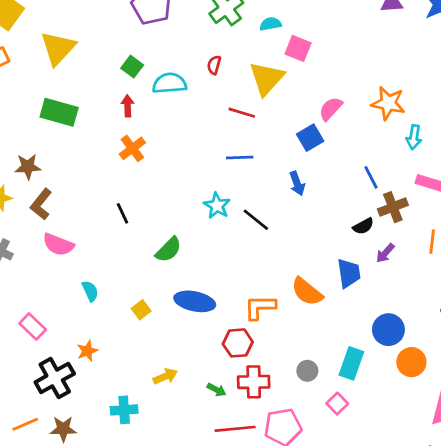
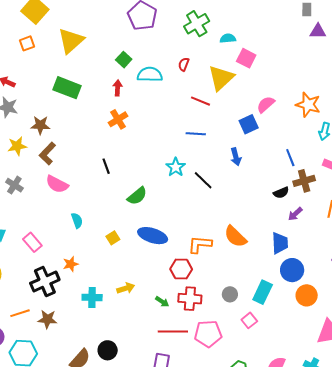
blue trapezoid: (349, 273) -> (280, 243), moved
cyan cross: (124, 410) -> (92, 297), moved

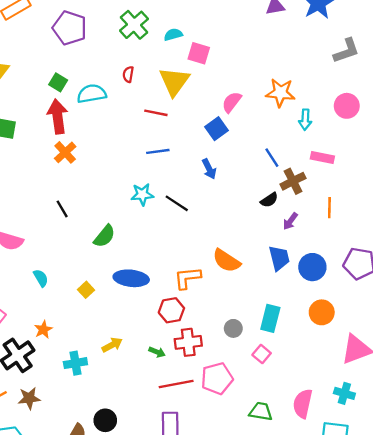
red arrow: (118, 88) -> (58, 116), size x1.8
cyan star: (176, 167) -> (142, 194), turned -30
blue circle: (292, 270) -> (312, 267), moved

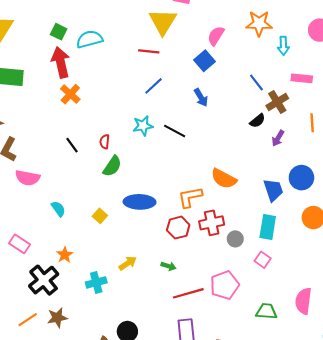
red semicircle: (128, 74) -> (105, 142), moved
blue line: (158, 151) -> (153, 86), turned -30
blue trapezoid: (279, 258) -> (273, 190), moved
red cross: (188, 342) -> (212, 223), moved

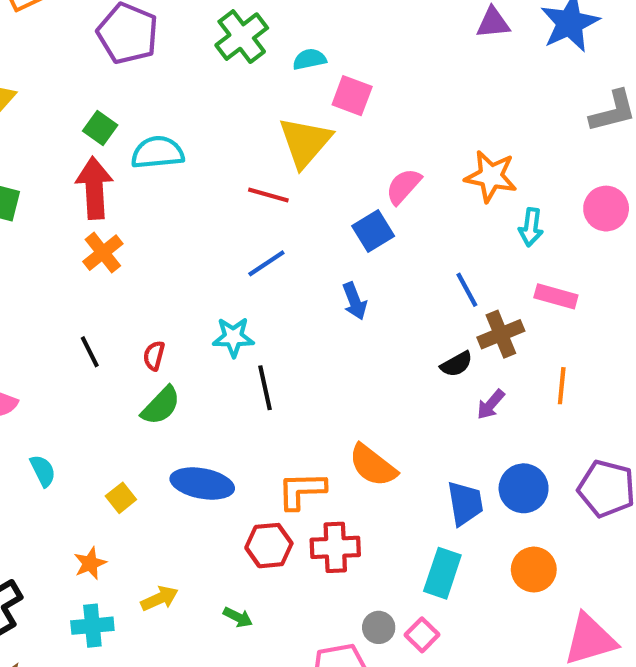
black line: (175, 131) -> (265, 388), moved, turned 40
gray circle: (235, 239) -> (379, 627), moved
orange star: (65, 255) -> (90, 563), moved

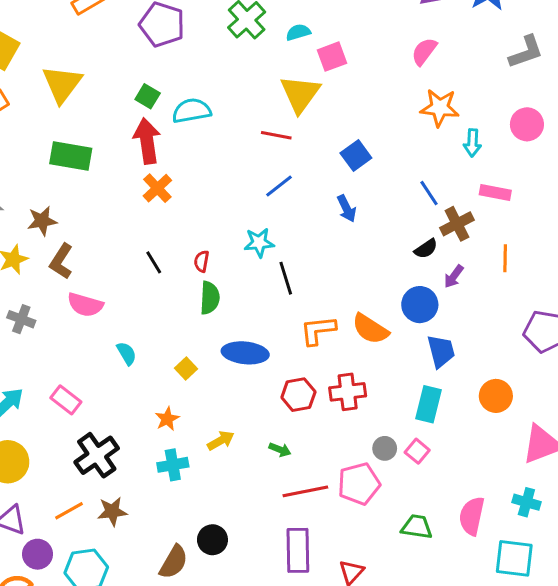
pink square: (352, 96) -> (332, 57), turned -36
pink semicircle: (403, 186) -> (424, 51), moved
green semicircle: (161, 406) -> (210, 298), turned -36
blue circle: (524, 488) -> (420, 305), moved
orange L-shape: (302, 490) -> (318, 330), moved

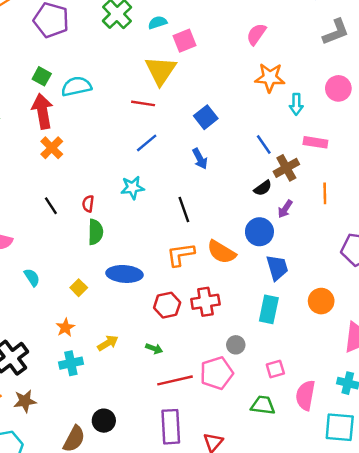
black line: (286, 278) -> (184, 210), moved
pink square: (417, 451) -> (275, 369), moved, turned 36

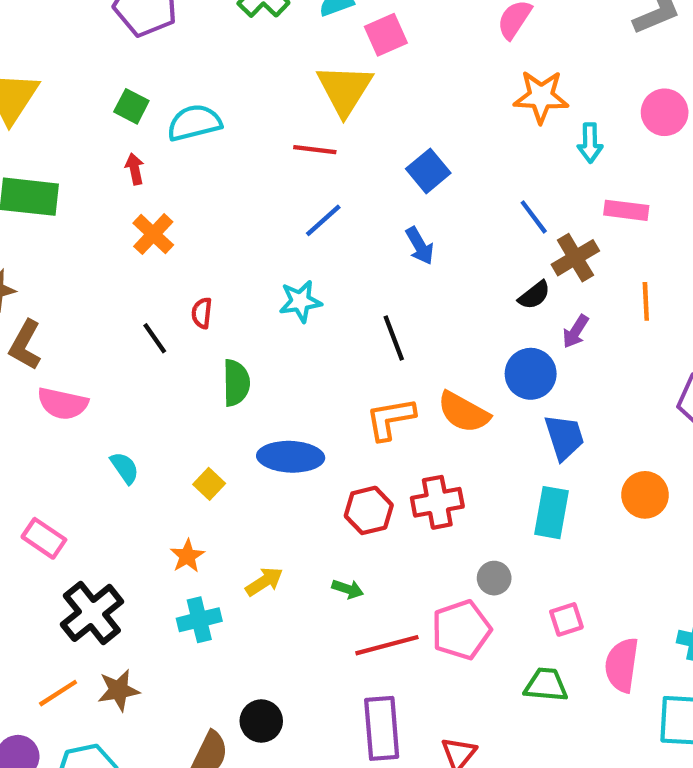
red arrow: (42, 111) -> (135, 169), size x0.5
red semicircle: (88, 204) -> (202, 313), moved

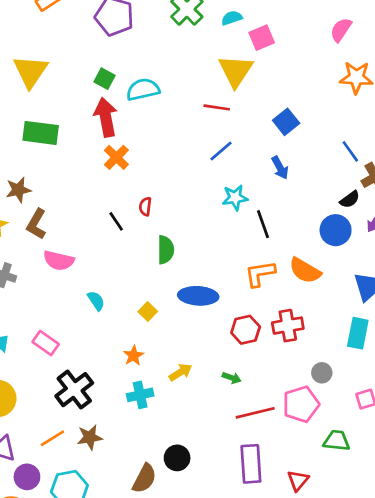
red arrow: (135, 169) -> (106, 117), size x2.0
cyan star: (300, 301) -> (235, 198), moved
blue circle: (531, 374) -> (336, 230), moved
green trapezoid: (546, 685) -> (337, 441), moved

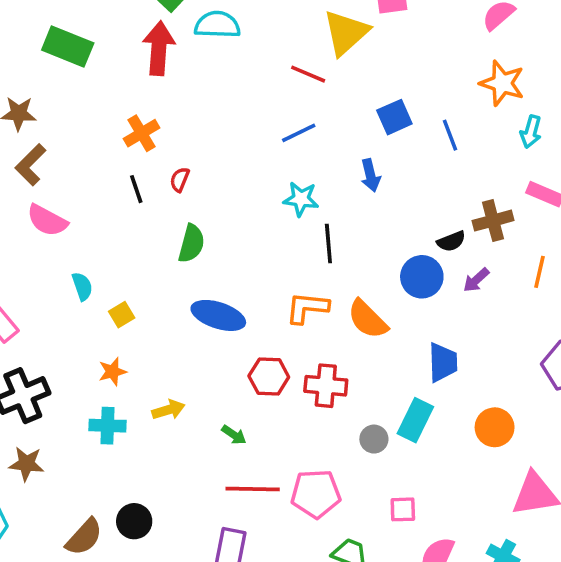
blue line: (350, 151) -> (450, 135), moved
orange cross: (116, 157) -> (142, 133), moved
yellow square: (148, 312) -> (122, 315), moved
gray circle: (322, 373) -> (374, 439), moved

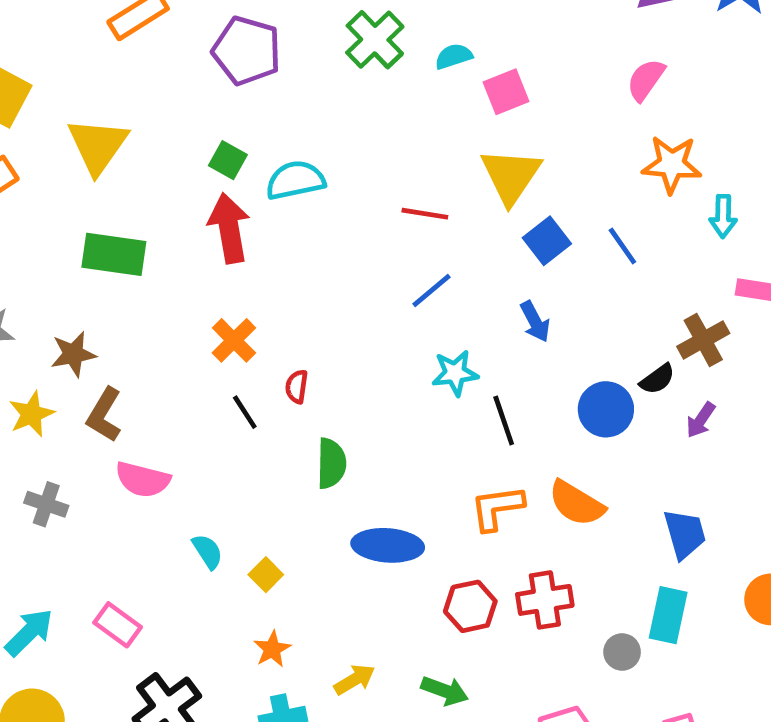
yellow triangle: (346, 33) -> (511, 176), moved
blue circle: (422, 277) -> (606, 409), moved
green arrow: (234, 435) -> (445, 691), size x1.4

